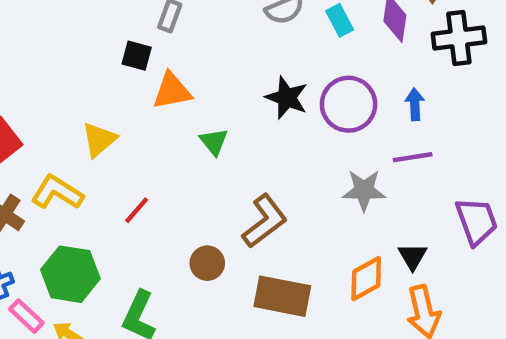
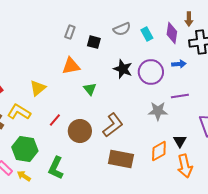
black square: (137, 56) -> (94, 42), moved
blue arrow: (415, 104) -> (179, 64), moved, turned 88
brown circle: (207, 263) -> (80, 131), moved, size x1.5

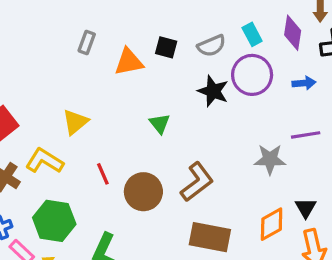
gray semicircle: (122, 29) -> (212, 46), moved
gray rectangle: (70, 32) -> (87, 42), moved
orange triangle: (71, 66) -> (129, 62), moved
purple circle: (151, 72) -> (252, 75), moved
red line: (55, 120) -> (103, 174), turned -64

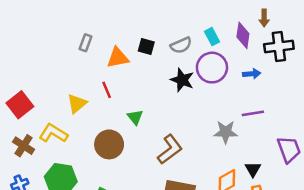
green triangle: (160, 124) -> (135, 117), moved
red line: (103, 174) -> (107, 90), moved
brown circle: (143, 192) -> (109, 144), moved

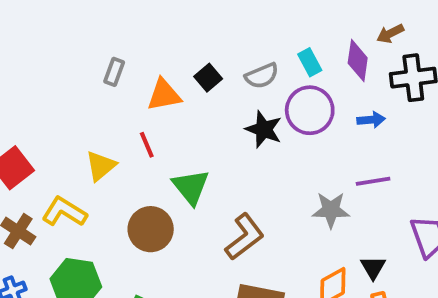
brown arrow: (264, 18) -> (390, 34), turned 63
black square: (146, 46) -> (208, 78), turned 35
green triangle: (135, 117) -> (191, 187), size x1.5

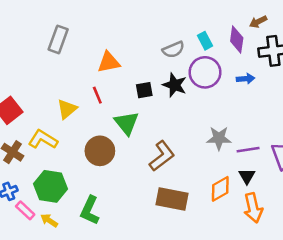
gray rectangle: (114, 72) -> (58, 39), moved, size x1.5
black square: (208, 78) -> (144, 90), moved, turned 30
purple line: (373, 181) -> (248, 150), moved

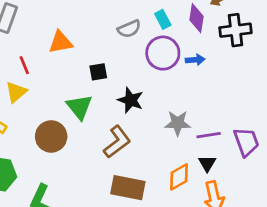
blue arrow: (246, 79) -> (195, 60), moved
black star: (175, 85) -> (131, 100), moved
red line: (97, 95) -> (24, 65), moved

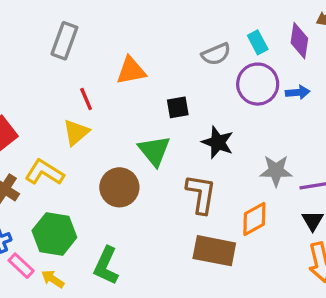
brown L-shape: (117, 142) -> (201, 194), turned -44
orange diamond: (179, 177) -> (254, 219), moved

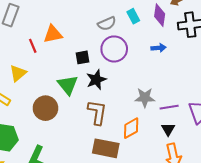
purple circle: (258, 84) -> (114, 49), moved
red line: (86, 99) -> (33, 46), moved
black star: (218, 142) -> (96, 80), moved, turned 30

